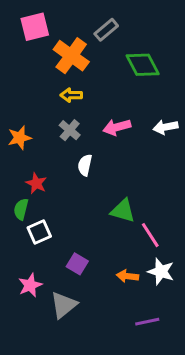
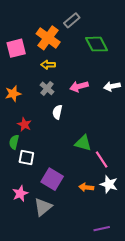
pink square: (35, 27) -> (16, 48), moved
white square: (39, 232) -> (26, 157), turned 35
purple square: (77, 264) -> (52, 179), size x1.5
purple line: (147, 322) -> (102, 229), moved

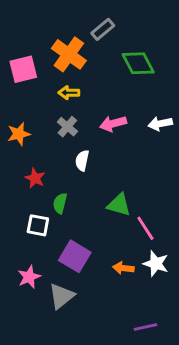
green semicircle: (14, 142) -> (60, 203), moved

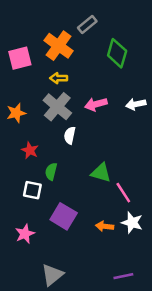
green diamond: (138, 63) -> (117, 53), turned 44
gray cross: (67, 127) -> (57, 107), size x1.6
gray triangle: (61, 296) -> (52, 275), moved

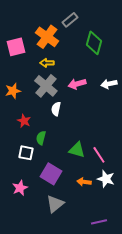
green triangle: (101, 173) -> (77, 150), moved
gray triangle: (52, 275) -> (55, 204), moved

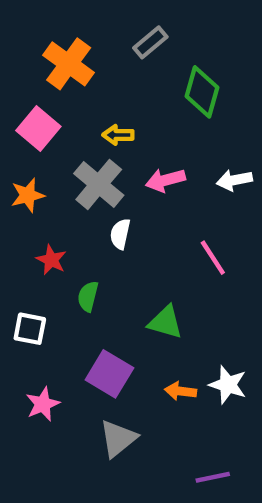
orange cross: (47, 37) -> (69, 64), moved
pink square: (16, 47) -> (38, 128), moved, turned -36
yellow arrow: (47, 63) -> (118, 135), moved
white square: (26, 153) -> (30, 329), moved
pink line: (99, 155) -> (213, 258), moved

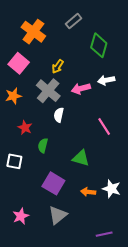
yellow arrow: (118, 135) -> (58, 66), turned -56
white arrow: (234, 180) -> (106, 80), moved
pink star: (43, 404) -> (21, 216), moved

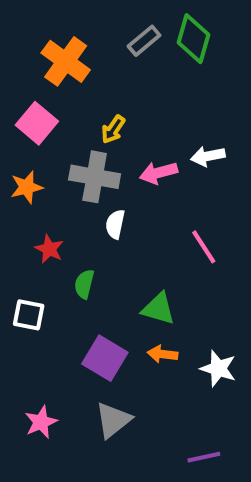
green diamond: (99, 45) -> (194, 39), moved
gray cross: (48, 91) -> (95, 177), turned -30
orange arrow: (88, 192) -> (163, 354), moved

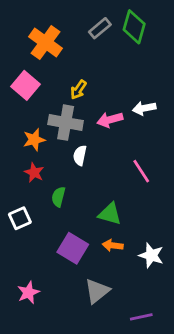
orange star: (27, 187) -> (34, 140), moved
white square: (29, 315) -> (20, 218), turned -35
gray triangle: (113, 420) -> (97, 291), moved

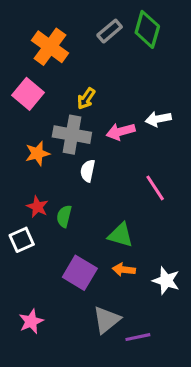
red star: (34, 173) -> (37, 207), moved
purple line: (141, 317) -> (138, 337), moved

